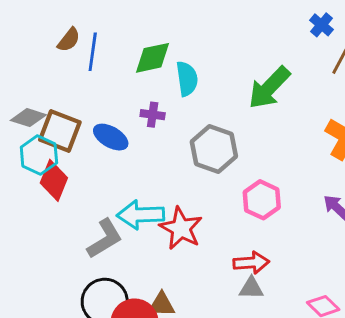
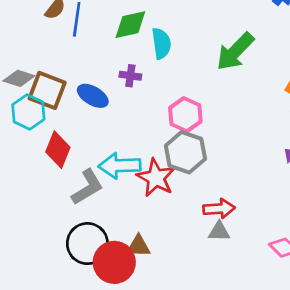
gray hexagon: (214, 149) -> (185, 152), moved
red diamond: (54, 180) -> (58, 150), moved
pink hexagon: (262, 200) -> (185, 115), moved

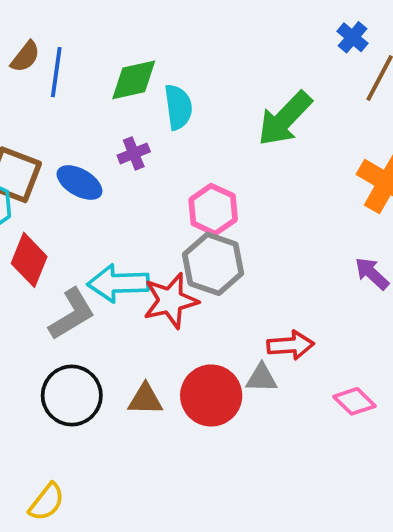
purple cross: (130, 76) -> (134, 153), turned -30
red star: (156, 178) -> (170, 301), turned 30
red arrow: (219, 209) -> (291, 345), moved
red circle: (114, 262) -> (211, 395), moved

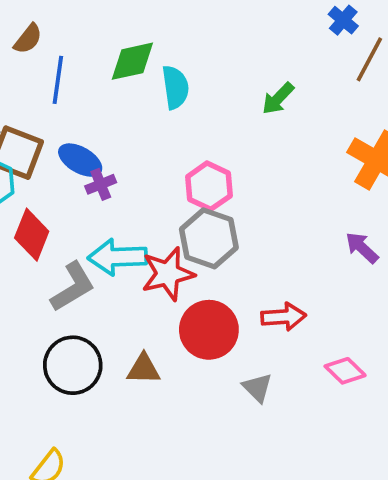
blue line: (56, 72) -> (58, 80), moved
green arrow: (285, 119) -> (278, 98), size x0.6
purple cross: (134, 153) -> (101, 184), moved
gray triangle: (262, 378) -> (257, 388), moved, turned 44
red circle: (211, 395) -> (209, 330), moved

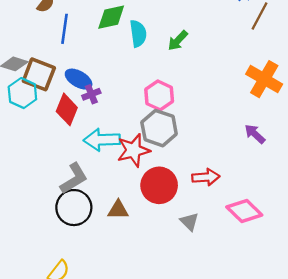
green arrow: (278, 98) -> (178, 41), moved
red diamond: (32, 235) -> (67, 109), moved
gray L-shape: (73, 287) -> (74, 178), moved
pink diamond: (345, 371) -> (244, 211), size x1.4

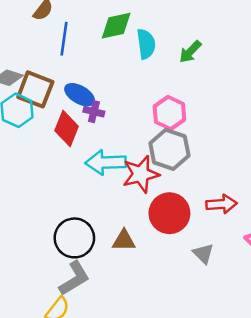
purple cross: (91, 94) -> (94, 112), turned 36
gray L-shape: (74, 178) -> (74, 278), moved

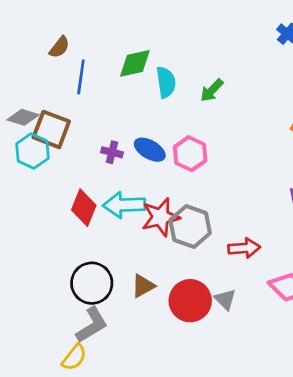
blue ellipse: (80, 95) -> (150, 150), moved
red diamond: (67, 129) -> (84, 208), moved
gray hexagon: (169, 149) -> (190, 227), moved
red circle: (169, 213) -> (190, 301), moved
brown triangle: (124, 241) -> (143, 286), turned -30

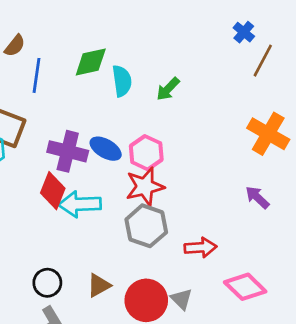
purple cross: (112, 152) -> (68, 151), size x1.8
red diamond: (84, 208) -> (53, 191), moved
red star: (161, 217) -> (145, 187), moved
black circle: (92, 283) -> (47, 283), size x0.7

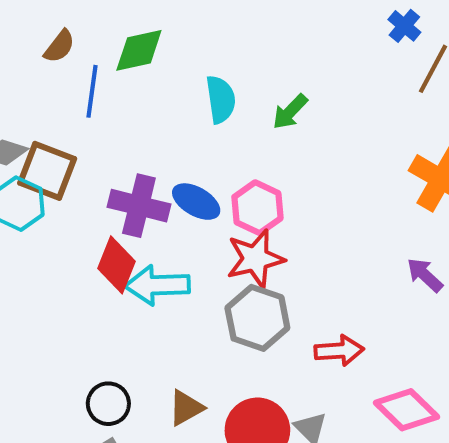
green diamond: (91, 62) -> (139, 50), moved

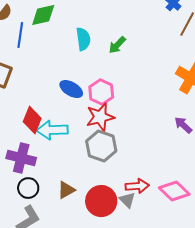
purple cross: (139, 206) -> (21, 158), moved
red arrow: (339, 351) -> (137, 186), moved

